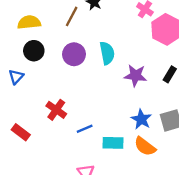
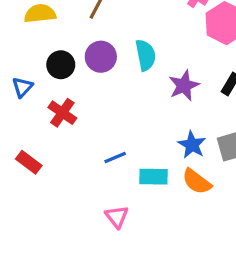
black circle: (34, 51) -> (61, 65), moved
purple star: (135, 76) -> (184, 86), turned -30
red cross: (56, 110) -> (62, 113), moved

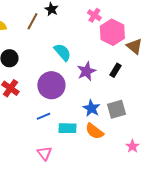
cyan semicircle: (146, 55) -> (62, 52), turned -30
purple circle: (101, 57) -> (51, 85), moved, size x1.4

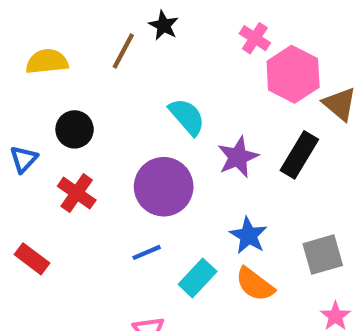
black rectangle: (115, 70) -> (299, 155), size x1.5
gray square: (116, 109) -> (323, 255), moved
cyan rectangle: (67, 128) -> (198, 278), turned -48

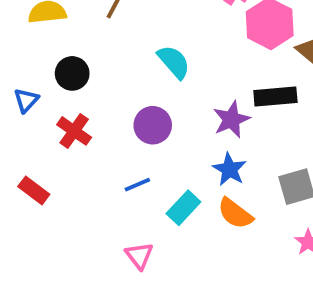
black rectangle: (299, 155) -> (275, 96), turned 54
purple star: (238, 157) -> (231, 119), moved
purple circle: (164, 187) -> (153, 125), size x0.7

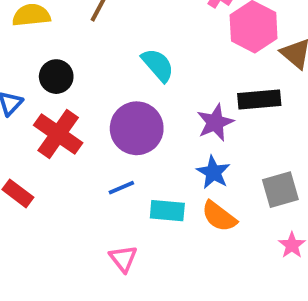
purple circle: (153, 125) -> (137, 128), size x1.4
red cross: (74, 131) -> (58, 134), size x1.4
cyan rectangle: (183, 208) -> (167, 211), turned 52

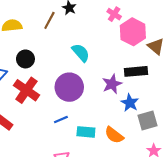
blue star: (213, 172) -> (130, 103), moved

